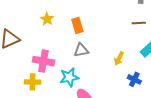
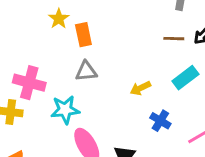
yellow star: (47, 19) -> (59, 19), moved
yellow arrow: (119, 58) -> (140, 88), turned 32

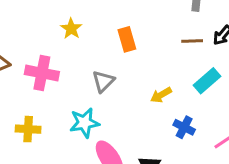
orange rectangle: (83, 35) -> (127, 39), moved
gray triangle: (86, 71) -> (103, 81), turned -35
pink cross: (29, 83) -> (42, 73), moved

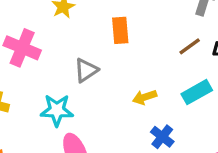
brown line: (192, 41) -> (190, 46), turned -45

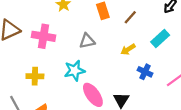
brown line: (190, 46) -> (130, 17), moved
gray triangle: (86, 70) -> (87, 41), turned 35

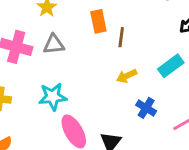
brown line: (130, 17) -> (121, 37), moved, turned -40
gray triangle: (87, 41) -> (54, 44), moved

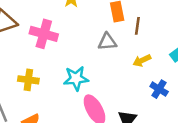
gray triangle: (54, 44) -> (107, 42), moved

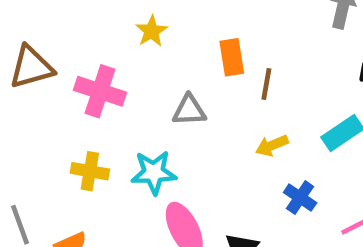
gray triangle: (107, 42) -> (189, 110), moved
yellow cross: (28, 80) -> (90, 171), moved

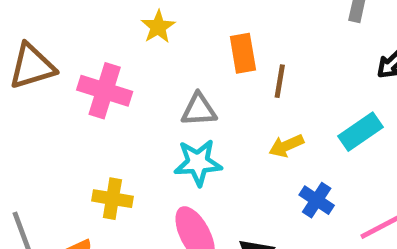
yellow cross: (90, 171) -> (112, 199), moved
cyan star: (154, 172) -> (198, 163), moved

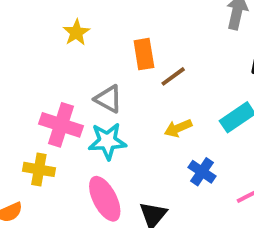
brown line: (280, 81) -> (173, 76), turned 44
pink cross: (105, 91) -> (61, 125), moved
gray triangle: (199, 110) -> (108, 99), turned 32

